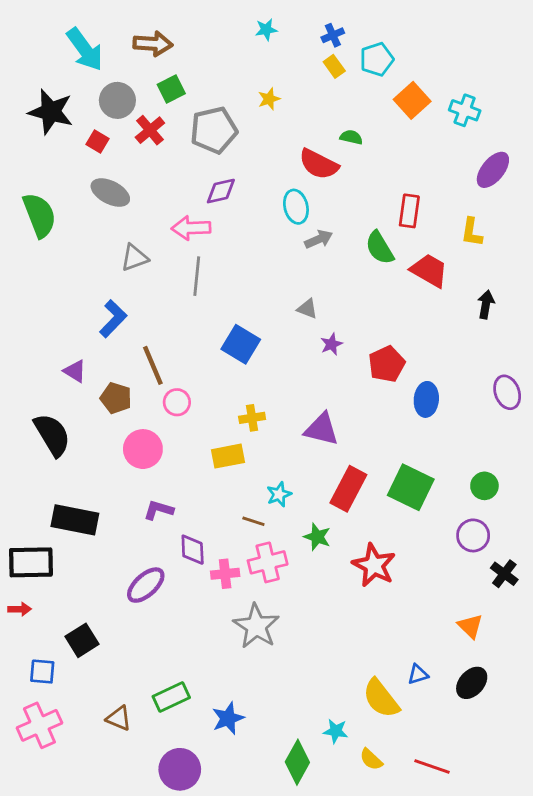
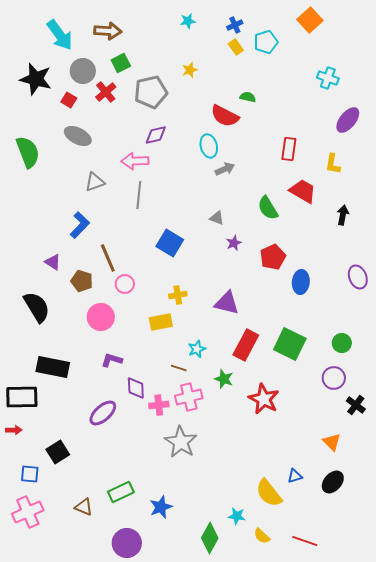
orange square: (412, 100) -> (310, 20), moved
green semicircle: (380, 248) -> (268, 208), moved

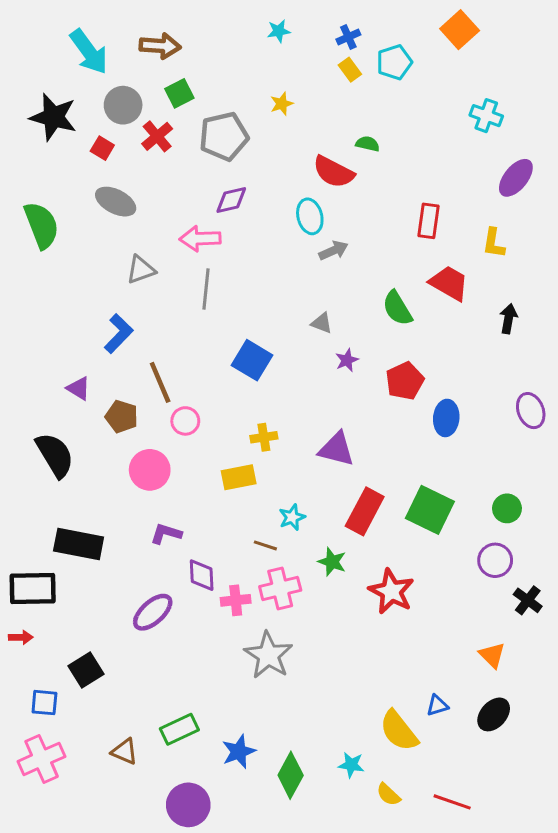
green diamond: (210, 538) -> (291, 775), moved

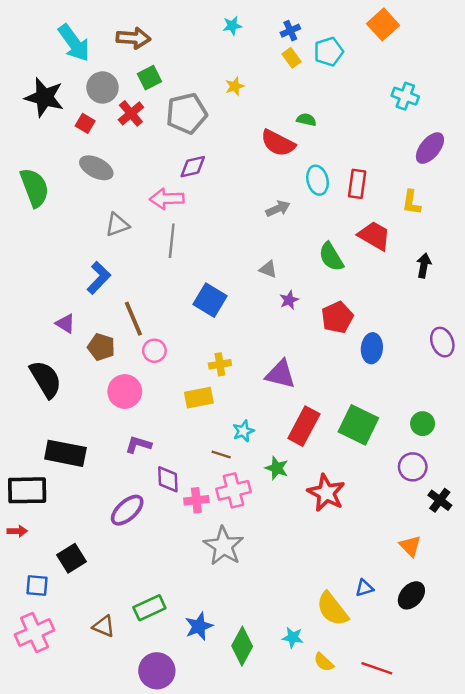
cyan ellipse: (310, 216) -> (318, 180), moved

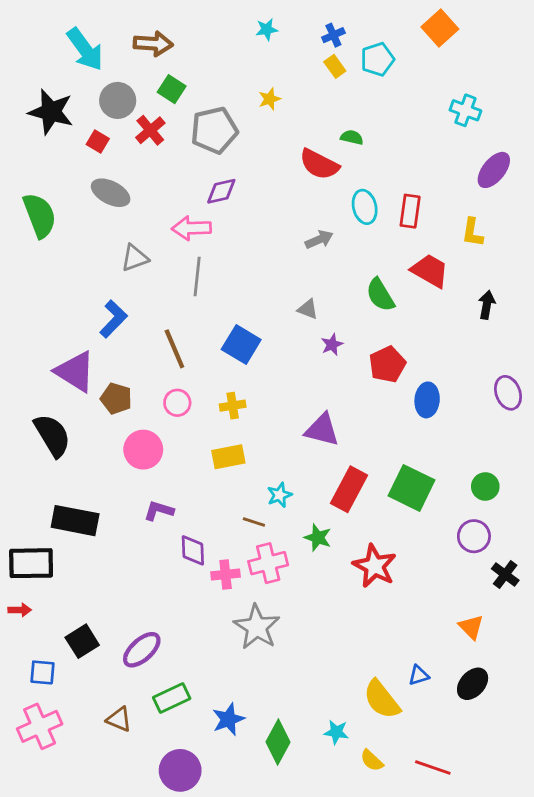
green square: (149, 78) -> (172, 89), turned -30
brown line: (133, 319) -> (174, 349), moved
purple triangle: (65, 324) -> (75, 372), size x1.8
yellow cross: (220, 364) -> (233, 406), moved
purple ellipse: (127, 510) -> (142, 650), moved

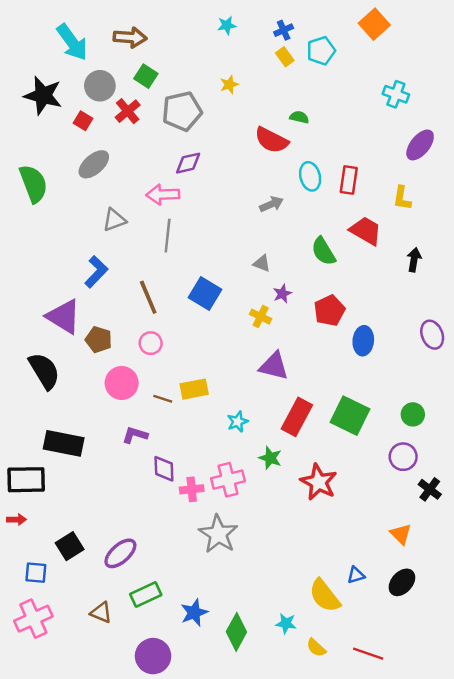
gray ellipse: (111, 193) -> (94, 164), turned -68
yellow cross: (233, 406) -> (261, 317), moved, turned 35
brown line: (254, 522) -> (163, 399), moved

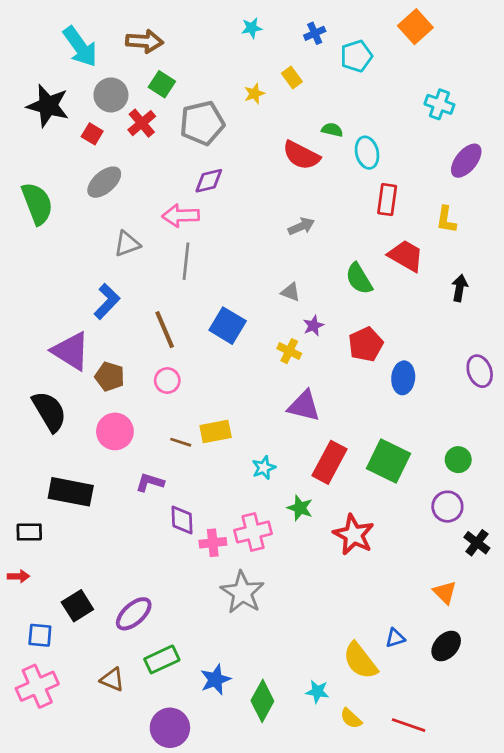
yellow rectangle: (285, 57) -> (292, 78), moved
cyan ellipse: (310, 176) -> (367, 153), moved
pink circle: (122, 383) -> (115, 431), moved
black rectangle: (26, 480) -> (29, 532), size x0.6

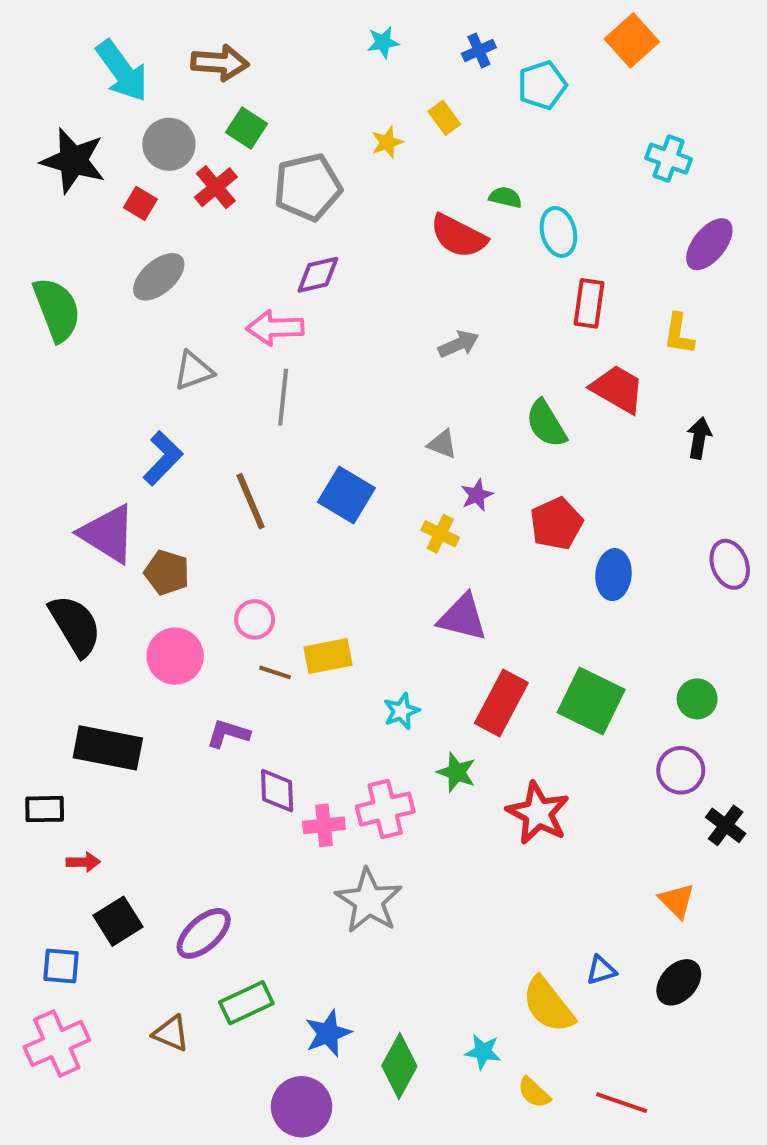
pink circle: (167, 381) -> (255, 619), moved
red arrow: (18, 576) -> (83, 862), moved
purple circle: (170, 728) -> (302, 1107), moved

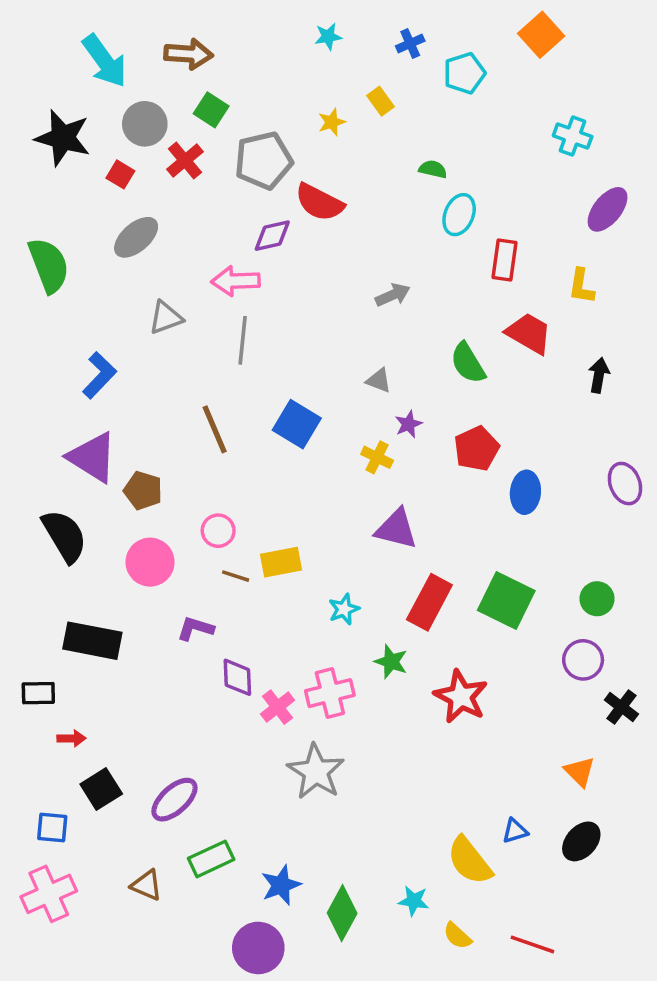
cyan ellipse: (558, 232) -> (459, 215), moved, turned 36
red semicircle: (459, 236) -> (319, 202), moved
blue L-shape: (163, 458) -> (99, 375), moved
pink cross: (324, 825) -> (277, 707), turned -32

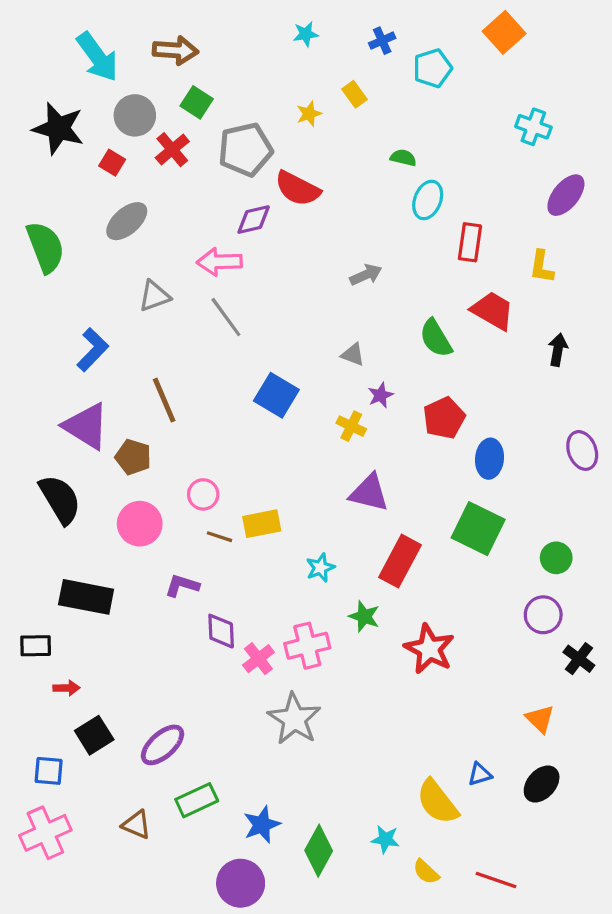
gray line: (243, 340) -> (226, 317), turned -42
brown line: (215, 429) -> (164, 400), moved
green square: (506, 601) -> (478, 529), moved

